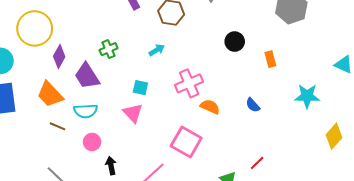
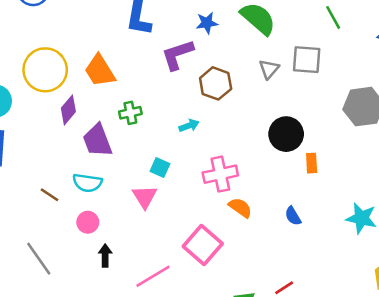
black circle: (235, 42) -> (286, 134), size x1.4
orange rectangle: (270, 59) -> (312, 163), moved
orange trapezoid: (50, 94) -> (100, 71), moved

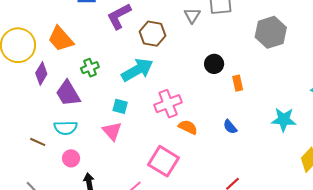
cyan arrow: (189, 126) -> (137, 70), size x2.0
black circle: (286, 134) -> (214, 64), size x0.7

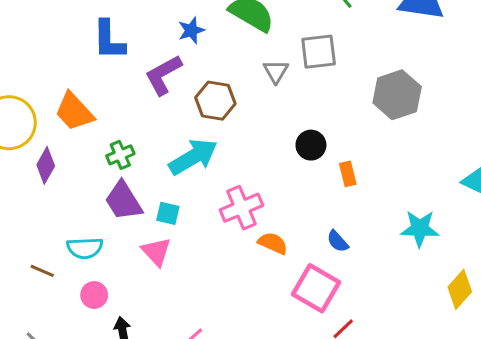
purple trapezoid: (68, 93) -> (123, 201), moved
pink square: (164, 161) -> (316, 288), moved

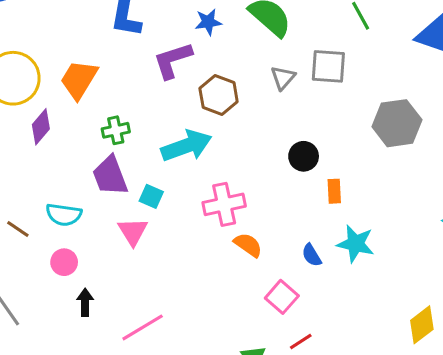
orange trapezoid: (74, 112) -> (79, 79), turned 63
cyan star: (420, 228) -> (356, 244), moved
pink square: (316, 288) -> (282, 297), size x0.7

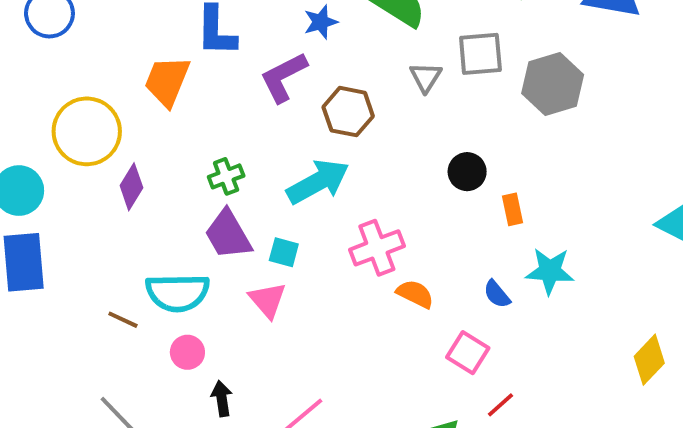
orange trapezoid: (79, 79) -> (167, 81), moved
gray hexagon: (397, 123) -> (553, 84), moved
cyan semicircle: (64, 215) -> (178, 293), size x1.4

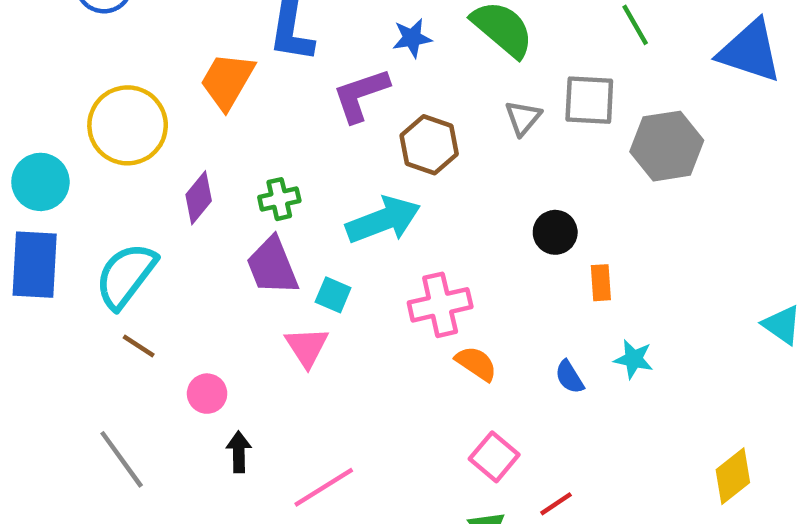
purple diamond: (131, 187) -> (199, 198), moved
cyan star: (550, 271) -> (634, 359), size x0.7
cyan semicircle: (178, 293) -> (126, 276), moved, turned 120
pink square: (468, 353) -> (494, 457), moved

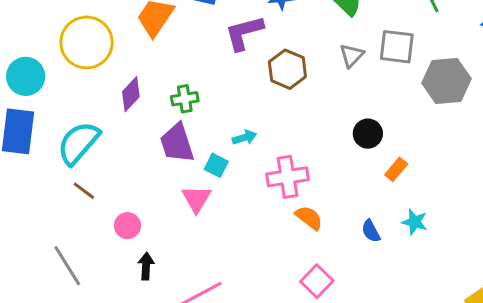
cyan arrow: (383, 220) -> (244, 137), moved, size x0.5
orange rectangle: (601, 283) -> (396, 169), turned 40

